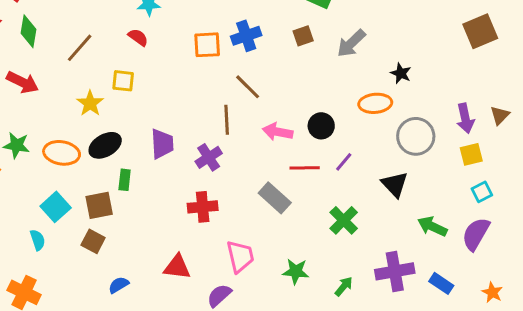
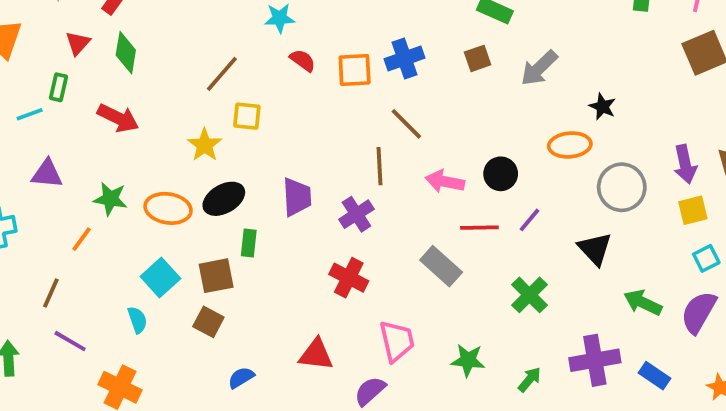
red semicircle: (138, 37) -> (303, 60), moved
brown line: (80, 48) -> (222, 74), moved
red cross: (203, 207) -> (349, 278), turned 32

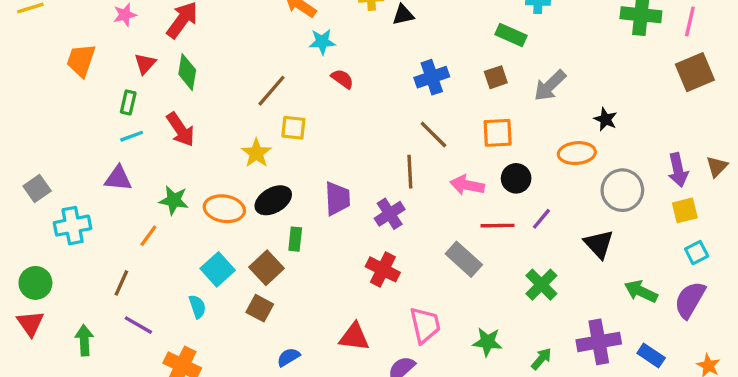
orange square: (355, 70) -> (498, 133), moved
cyan line: (30, 114) -> (132, 136), moved
red arrow: (118, 118) -> (180, 129), turned 30
brown square: (216, 276) -> (266, 268), turned -32

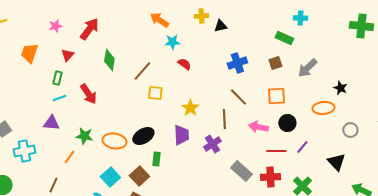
green diamond: (187, 72) -> (109, 60), moved
yellow star: (256, 153) -> (190, 108), moved
gray circle: (622, 190) -> (350, 130), size x0.6
gray rectangle: (464, 259) -> (241, 171), moved
red cross: (383, 269) -> (270, 177), moved, turned -30

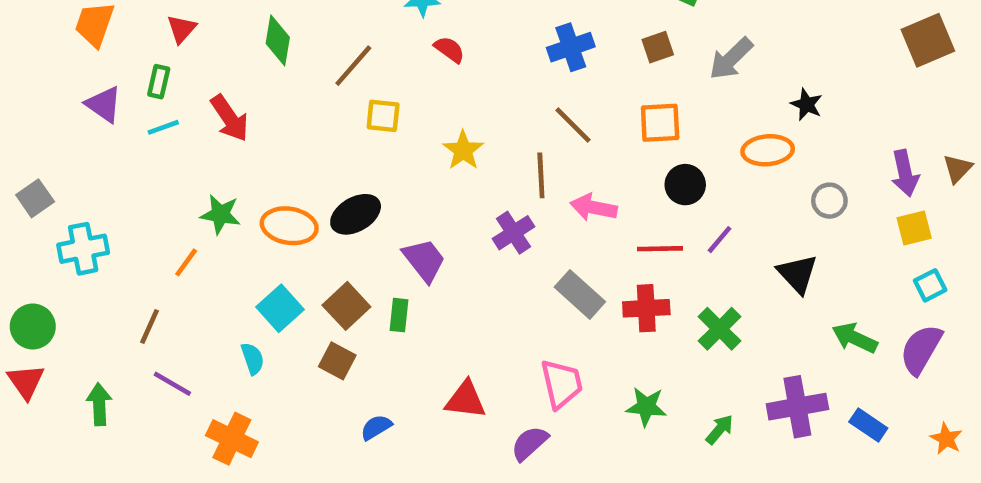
purple triangle: (51, 123) -> (104, 104), moved, turned 30
pink arrow: (258, 127) -> (594, 207), moved
purple trapezoid: (181, 135) -> (424, 260), moved, turned -35
green rectangle: (156, 159) -> (399, 315), moved

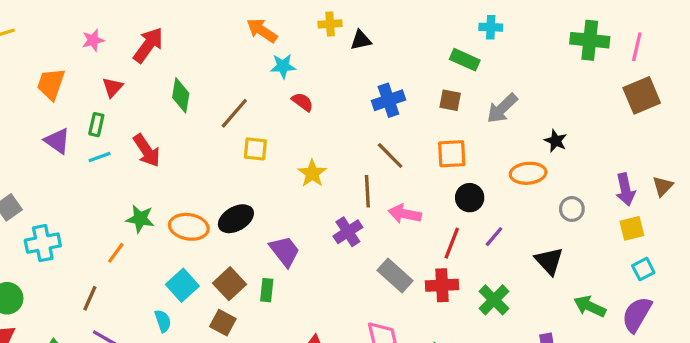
brown square: (658, 47) -> (450, 100), turned 30
red line: (660, 249) -> (452, 243), turned -68

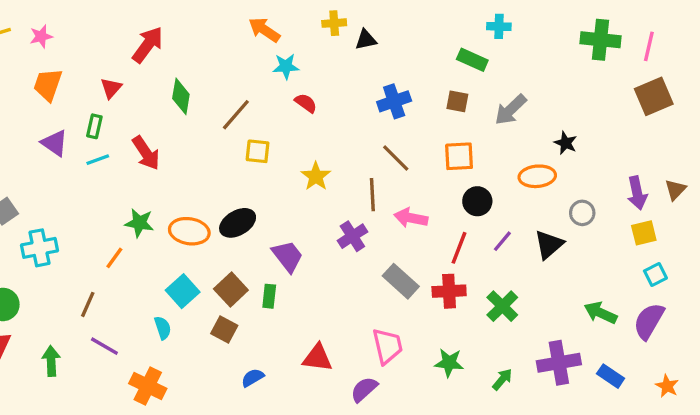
pink star: (93, 40) -> (41, 36), moved
black triangle: (549, 261) -> (549, 245), moved, turned 32

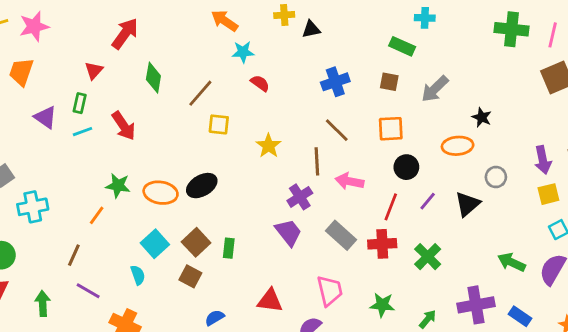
pink star: (41, 36) -> (34, 26), size x1.5
orange trapezoid: (48, 85) -> (21, 72), moved
purple trapezoid: (288, 256) -> (288, 232), moved

